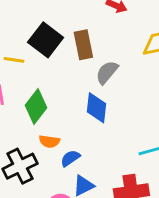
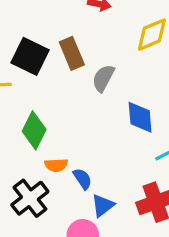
blue diamond: (97, 108) -> (140, 117), moved
blue semicircle: (70, 158) -> (82, 179), turned 102

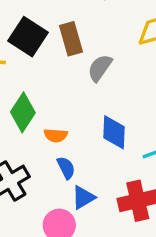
blue diamond: (140, 117) -> (114, 132), moved
orange semicircle: (56, 165) -> (56, 135), moved

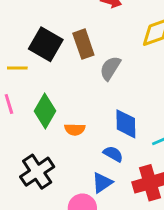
blue semicircle: (66, 168) -> (113, 154), moved, turned -30

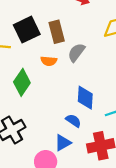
black square: (46, 44) -> (27, 30), turned 30
orange semicircle: (75, 129) -> (49, 61), moved

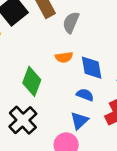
orange semicircle: (49, 61) -> (64, 57), moved
green diamond: (22, 82) -> (32, 81), moved

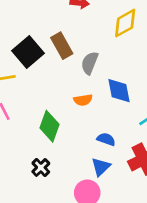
blue diamond: (92, 68) -> (119, 91), moved
black cross: (23, 120) -> (41, 168), size x0.6

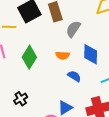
green diamond: (49, 126) -> (29, 57), moved
blue semicircle: (106, 139) -> (74, 76), moved

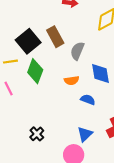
green diamond: (29, 57) -> (35, 71), moved

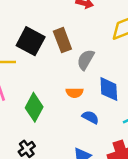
black square: (28, 41) -> (31, 41), turned -30
green diamond: (35, 71) -> (34, 107), moved

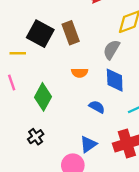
gray semicircle: (86, 60) -> (112, 50), moved
orange semicircle: (75, 93) -> (80, 73), moved

